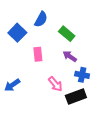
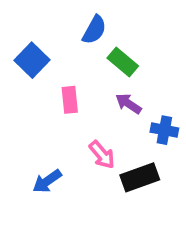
blue semicircle: (41, 19) -> (94, 30), moved
blue cross: (82, 75) -> (164, 130), moved
blue arrow: (12, 85) -> (47, 181), moved

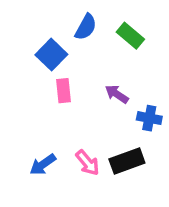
blue square: (32, 60) -> (51, 55), moved
green rectangle: (123, 62) -> (130, 36), moved
pink arrow: (102, 155) -> (87, 163), moved

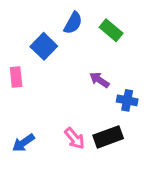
pink rectangle: (63, 91) -> (16, 77), moved
blue arrow: (43, 164) -> (23, 143), moved

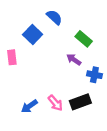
blue semicircle: (73, 23) -> (54, 17), turned -77
green rectangle: (111, 30) -> (84, 39), moved
blue arrow: (23, 143) -> (29, 106), moved

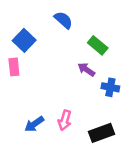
blue square: (33, 35) -> (24, 40), moved
black rectangle: (80, 102) -> (101, 133), moved
pink arrow: (55, 103) -> (65, 120), turned 56

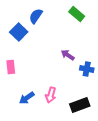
blue semicircle: (63, 20) -> (36, 16), moved, turned -98
green rectangle: (98, 45) -> (77, 14), moved
pink rectangle: (14, 67) -> (11, 67), moved

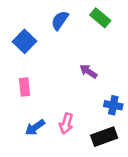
blue semicircle: (36, 16) -> (60, 20), moved
pink rectangle: (11, 67) -> (24, 87), moved
blue cross: (87, 69) -> (113, 105), moved

